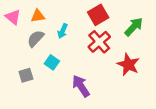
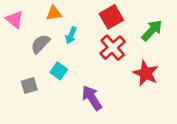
orange triangle: (38, 16) -> (54, 13), moved

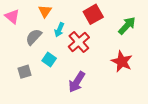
orange triangle: (54, 13) -> (45, 11), turned -48
red cross: (113, 48) -> (79, 42), moved
purple arrow: (92, 98) -> (77, 82), turned -115

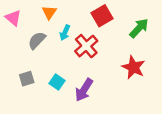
cyan square: (49, 59) -> (57, 82), moved

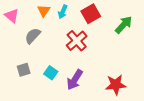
cyan arrow: (65, 33) -> (63, 12), moved
red star: (133, 67) -> (116, 85), moved, turned -30

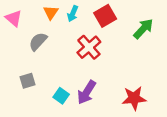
cyan square: (51, 73) -> (61, 96), moved

